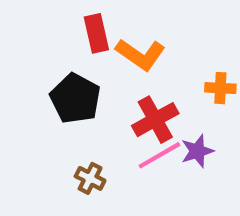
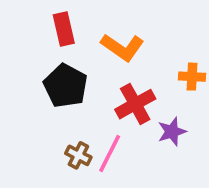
red rectangle: (96, 33) -> (64, 29), moved
pink line: (159, 155) -> (110, 154), moved, turned -33

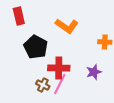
red rectangle: (64, 29) -> (19, 16), moved
red cross: (135, 104) -> (59, 68), moved, turned 30

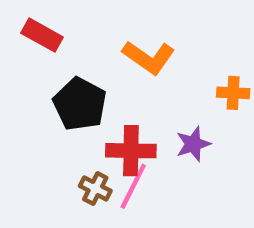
red rectangle: (19, 16) -> (42, 35), turned -48
purple star: (94, 72) -> (193, 144), moved

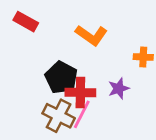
black pentagon: (80, 104) -> (61, 78), moved
brown cross: (95, 188) -> (59, 116), size x1.6

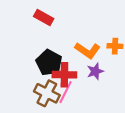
red rectangle: (26, 22) -> (44, 17), moved
orange L-shape: (91, 35) -> (88, 50), moved

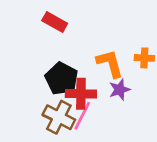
orange L-shape: (88, 50) -> (110, 63), turned -140

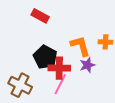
brown cross: (59, 117) -> (20, 85), moved

